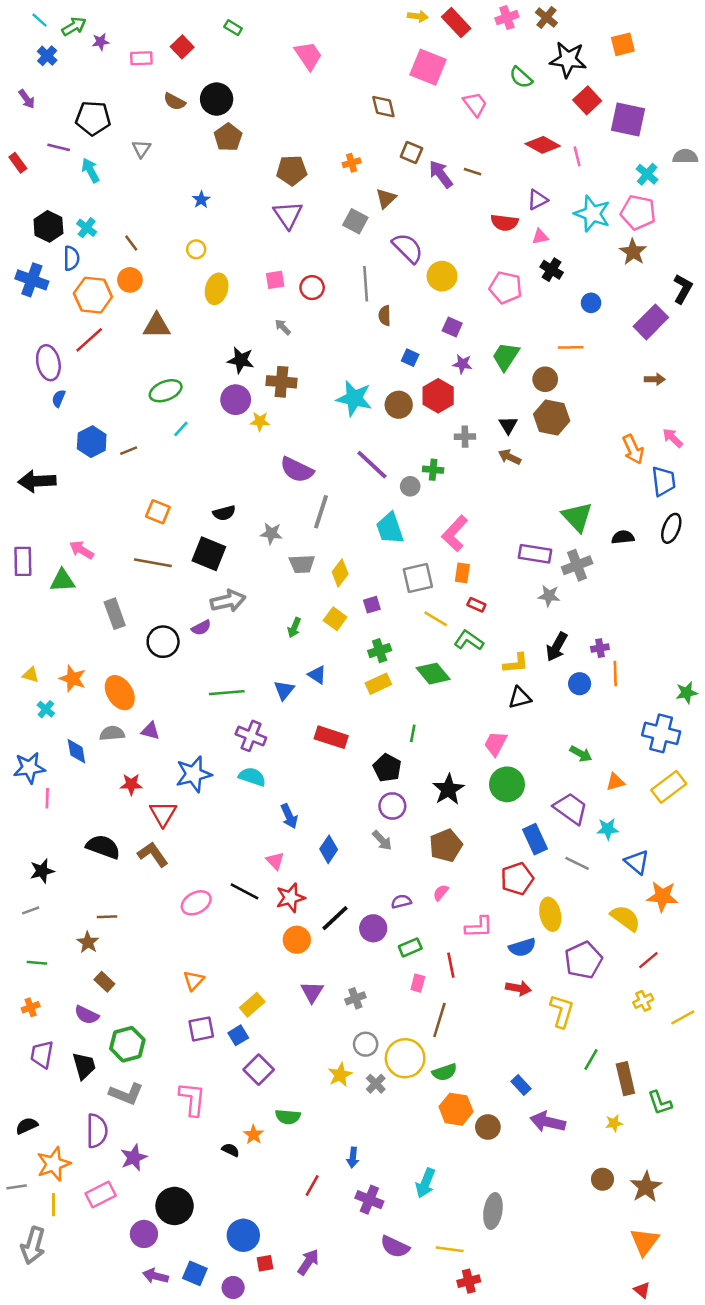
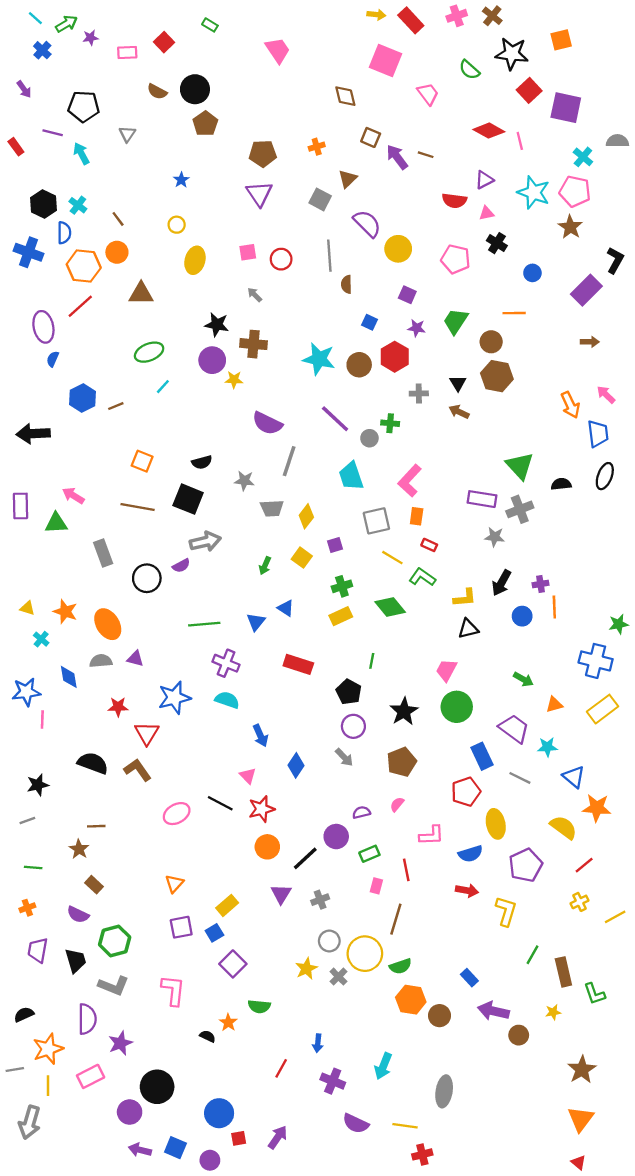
black line: (335, 918) -> (305, 858), moved
brown circle: (603, 1179) -> (519, 1035), moved

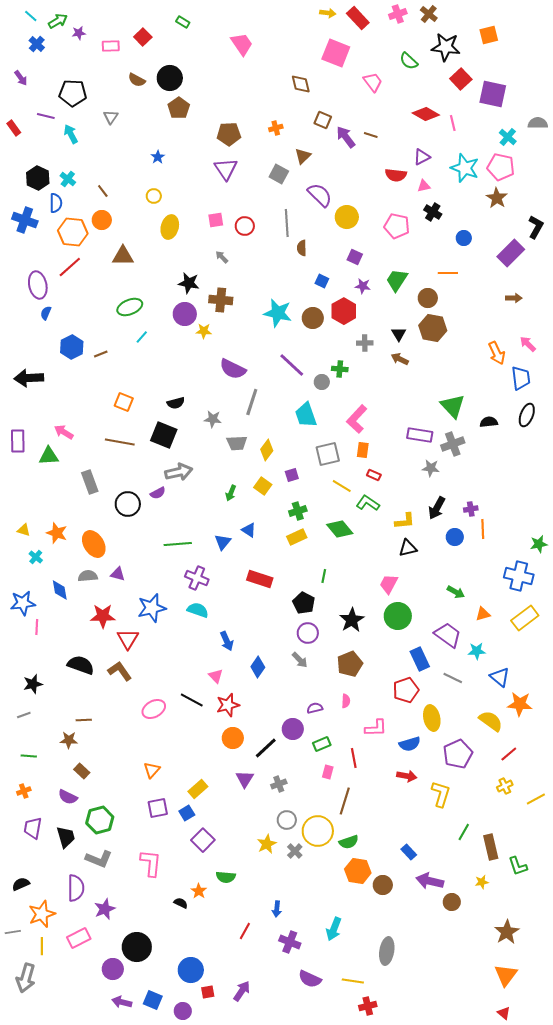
red star: (118, 707) -> (103, 616), size x1.4
pink semicircle: (397, 804) -> (346, 701), turned 144
brown star: (79, 849) -> (69, 740), turned -30

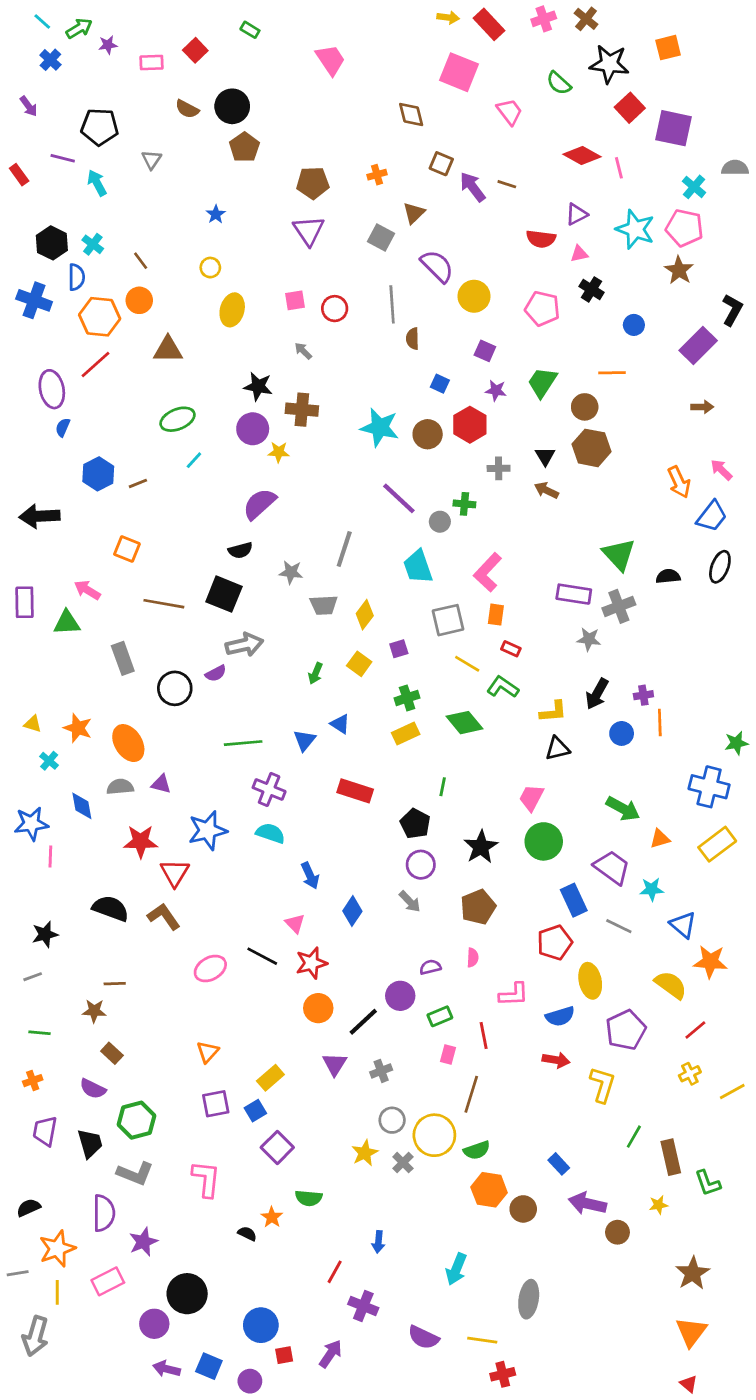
purple semicircle: (233, 369) -> (259, 504), moved, turned 112
blue trapezoid: (521, 378) -> (712, 516), turned 45
orange square: (124, 402) -> (127, 549), moved
green arrow: (456, 592) -> (623, 809), size x1.4
purple cross: (290, 942) -> (363, 1306), moved

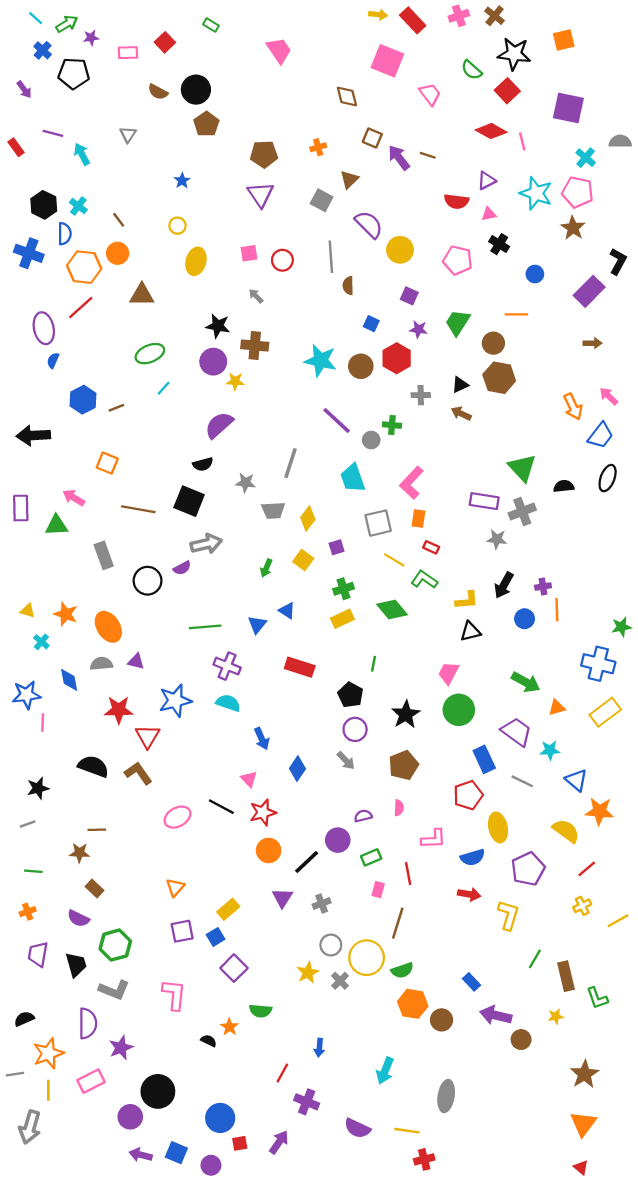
red square: (630, 108) -> (507, 91), moved
black pentagon: (100, 127) -> (74, 73), moved
black triangle: (545, 456) -> (460, 385), turned 36

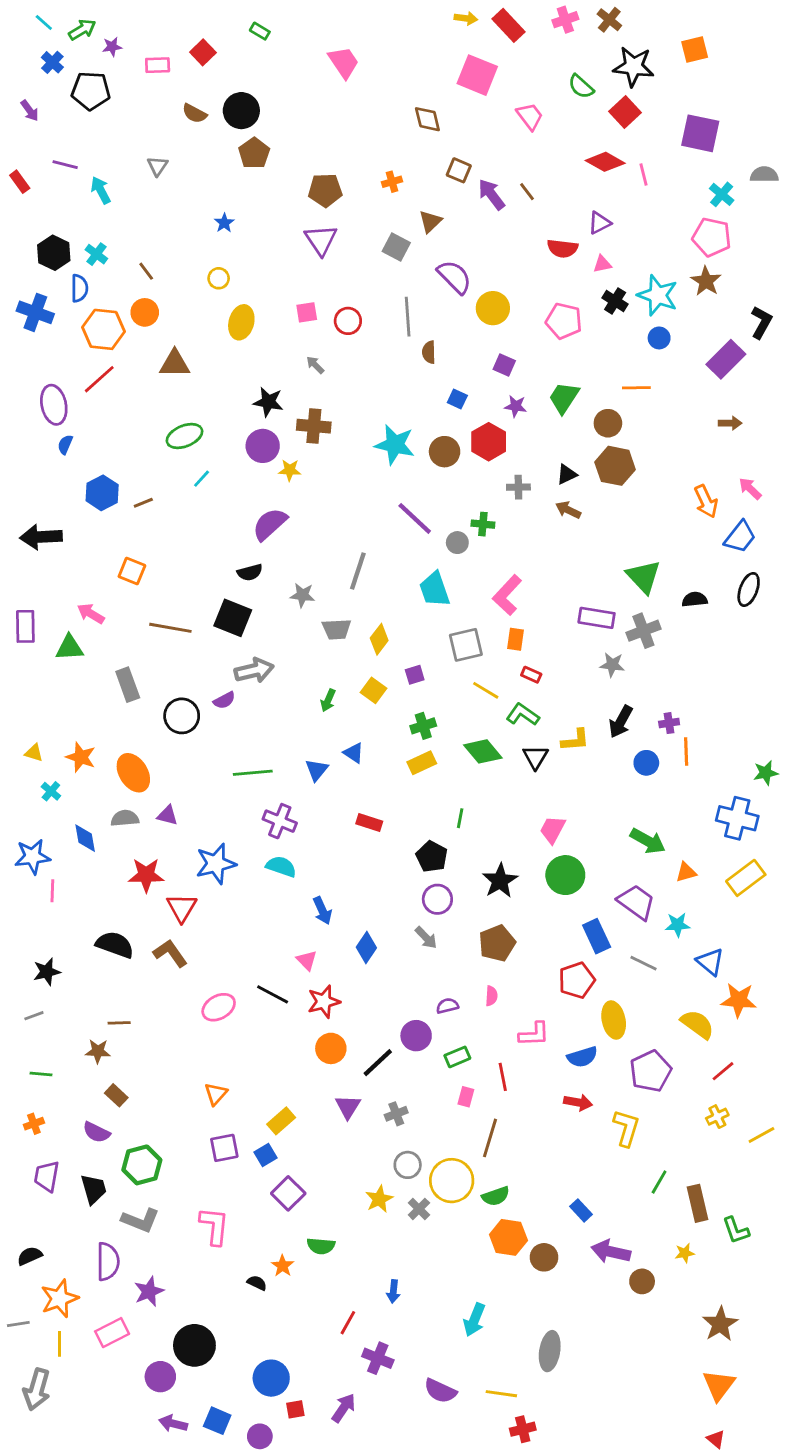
brown line: (428, 155) -> (527, 192), turned 35
cyan star: (536, 193) -> (658, 295), moved
black triangle: (470, 631) -> (535, 757), moved, turned -45
red rectangle: (300, 667) -> (369, 822), size x0.7

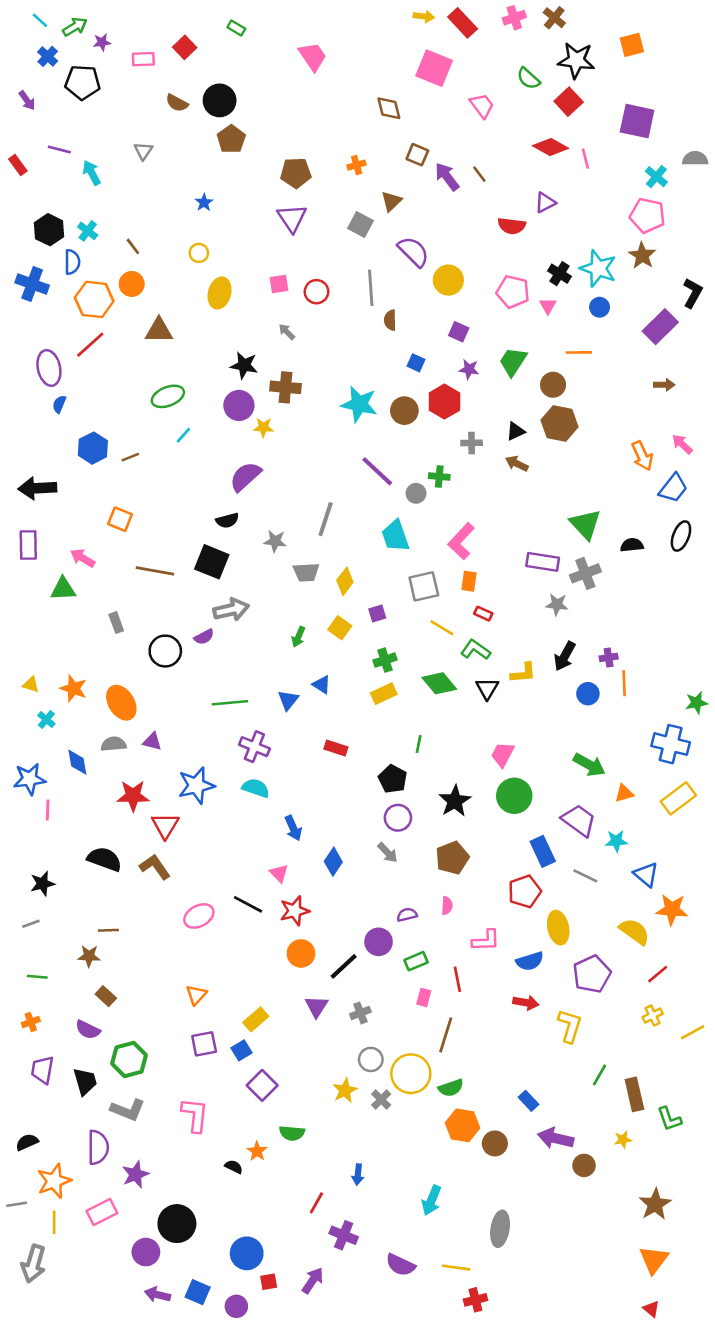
pink triangle: (602, 264) -> (548, 306), moved, turned -48
purple rectangle: (25, 626) -> (28, 545), moved
gray rectangle: (128, 685) -> (116, 623), size x0.7

